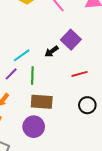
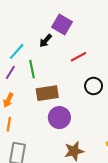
purple circle: (34, 127) -> (59, 118), moved

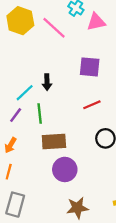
purple square: (62, 24) -> (90, 67), moved, turned -30
black arrow: (46, 41) -> (47, 82), moved, turned -48

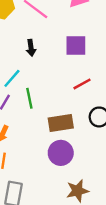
black arrow: (47, 82) -> (31, 48), moved
brown rectangle: (54, 141) -> (61, 123), moved

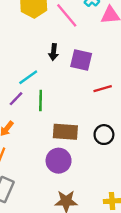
purple square: (76, 46) -> (81, 60), moved
red line: (82, 84) -> (103, 89), moved

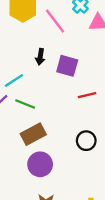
green line: (41, 101) -> (25, 104), turned -72
brown rectangle: (65, 132) -> (33, 134), moved, turned -35

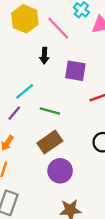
black arrow: (40, 57) -> (44, 56), moved
green line: (25, 104) -> (50, 111), moved

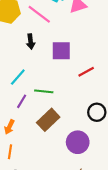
purple line: (14, 113) -> (22, 101), moved
purple circle: (60, 171) -> (78, 142), moved

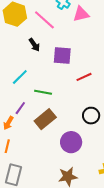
black arrow: (31, 42) -> (34, 45), turned -32
purple line: (22, 101) -> (20, 108), moved

